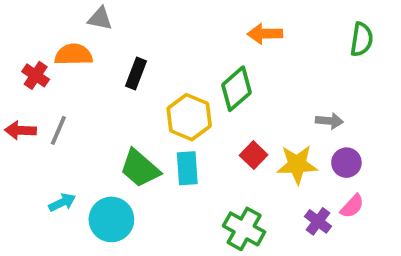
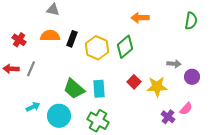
orange semicircle: (74, 55) -> (50, 36), moved
yellow hexagon: (189, 117) -> (97, 48), moved
purple circle: (346, 163) -> (192, 77), moved
green cross: (244, 229) -> (98, 121), moved

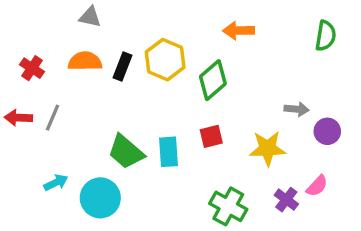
yellow hexagon: (97, 48) -> (165, 60), moved
red square: (134, 82) -> (211, 136), moved, turned 32
green cross: (98, 121) -> (228, 206), moved

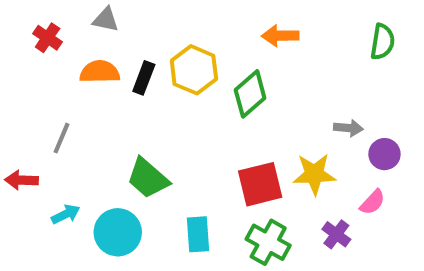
red cross: (32, 68) -> (48, 38), moved
red arrow: (18, 118) -> (21, 180), moved
red square: (211, 136) -> (260, 184), moved, size x1.6
cyan rectangle: (169, 152) -> (198, 234), moved
pink semicircle: (317, 186) -> (372, 202), moved

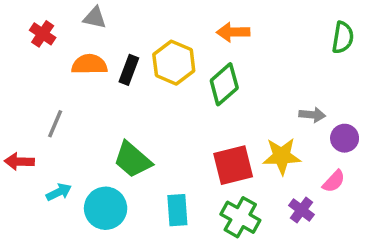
orange arrow: (280, 36) -> (233, 32), moved

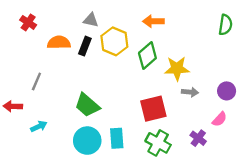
gray triangle: (95, 18) -> (91, 20), moved
gray arrow: (312, 115) -> (190, 92), moved
yellow star: (282, 156) -> (177, 68), moved
cyan circle: (106, 208) -> (87, 141), moved

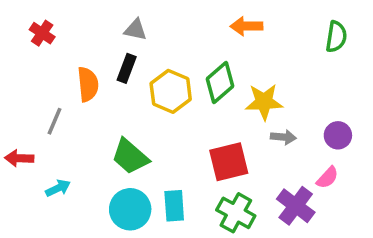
orange arrow: (153, 21) -> (246, 26), moved
yellow hexagon: (114, 41) -> (171, 91), moved
orange semicircle: (59, 43) -> (88, 84), moved, turned 85
purple cross: (198, 138) -> (296, 206), size x1.5

